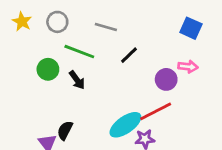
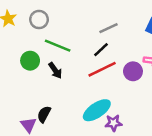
gray line: (106, 27) -> (109, 28), moved, turned -42
red line: (156, 111) -> (102, 69), moved

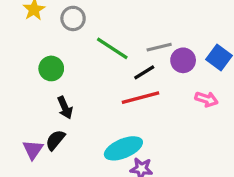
green line: (58, 46) -> (112, 48), moved
black arrow: (55, 70) -> (65, 108), moved
purple circle: (133, 71) -> (183, 60), moved

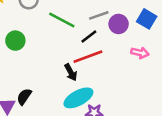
black arrow: (65, 108) -> (71, 72), moved

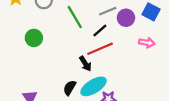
green line: (62, 20) -> (75, 17), turned 35
black semicircle: (24, 97) -> (70, 88), moved

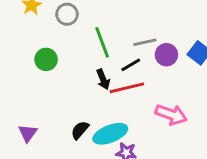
pink arrow: (147, 43) -> (171, 115), moved, size x1.5
black arrow: (85, 64) -> (103, 79), moved

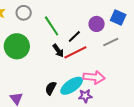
gray line: (145, 42) -> (111, 42), moved
green circle: (46, 59) -> (17, 46), size x1.6
pink arrow: (171, 115) -> (94, 77), moved

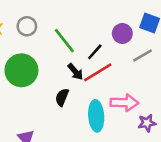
cyan ellipse: (72, 86) -> (96, 116), turned -55
black semicircle: (51, 88) -> (62, 97), moved
purple star: (85, 96) -> (147, 123), moved

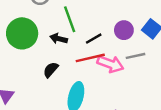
black arrow: (75, 72) -> (59, 39), moved, turned 126
pink arrow: (124, 103) -> (110, 64), moved

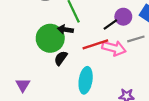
green circle: (22, 33) -> (50, 38), moved
black line: (94, 39) -> (110, 24), moved

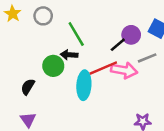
green circle: (50, 38) -> (53, 66), size x0.7
black semicircle: (61, 58) -> (28, 87), moved
cyan ellipse: (86, 80) -> (84, 85), moved

